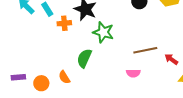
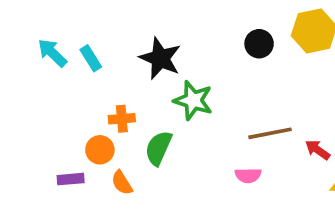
orange cross: (64, 23) -> (122, 119), moved
purple rectangle: (18, 77) -> (71, 179), moved
orange circle: (41, 83) -> (100, 150), moved

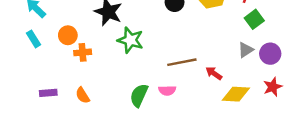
cyan rectangle: (91, 58) -> (33, 39), moved
green semicircle: (158, 148) -> (139, 95), moved
orange circle: (100, 150) -> (68, 35), moved

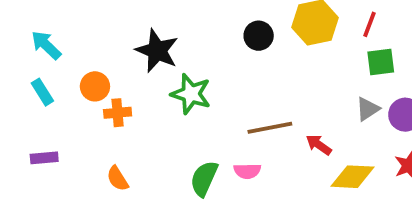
green square: (254, 19) -> (381, 62), turned 30
purple rectangle: (48, 93) -> (44, 158), moved

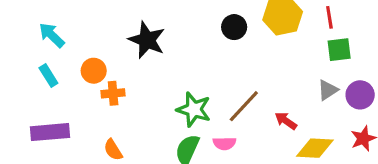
red line: (369, 24) -> (329, 17), turned -30
green star: (191, 94) -> (194, 109), moved
brown line: (270, 128) -> (244, 106), turned -36
purple rectangle: (44, 158) -> (50, 132), size x1.6

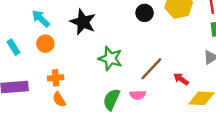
cyan arrow: (52, 35) -> (41, 19), moved
orange cross: (113, 93) -> (56, 78), moved
green star: (194, 109) -> (110, 58), moved

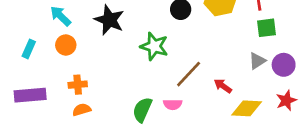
cyan rectangle: (13, 47) -> (29, 49), turned 56
green star: (110, 58) -> (154, 46), moved
orange semicircle: (59, 100) -> (82, 110), turned 105

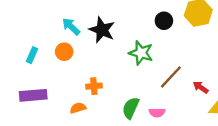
cyan arrow: (61, 16) -> (71, 26), moved
orange cross: (78, 85) -> (94, 86), moved
pink semicircle: (173, 104) -> (157, 113), moved

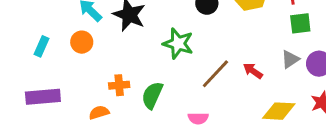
red arrow: (201, 87) -> (253, 71), moved
green semicircle: (131, 108) -> (152, 95), moved

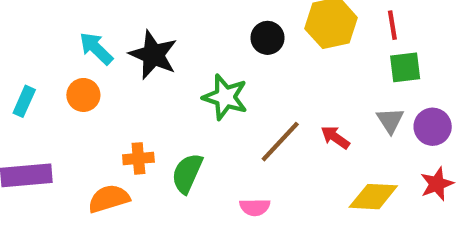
gray triangle: (290, 59) -> (390, 120), turned -30
orange semicircle: (99, 113) -> (109, 199), size x1.4

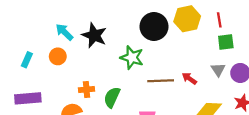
black circle: (268, 38) -> (154, 27), size x1.6
brown line: (280, 142) -> (161, 81), turned 45

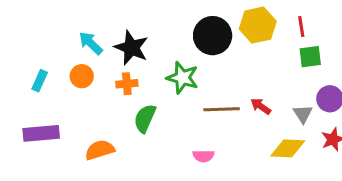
gray triangle: (218, 70) -> (303, 114), moved
orange cross: (87, 90) -> (127, 84), moved
green semicircle: (112, 97) -> (145, 118), moved

